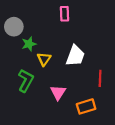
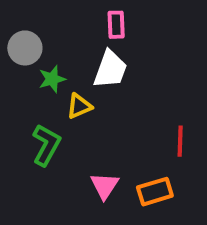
white trapezoid: (75, 56) -> (110, 69), moved
yellow triangle: (44, 59) -> (79, 106), turned 32
pink triangle: (58, 92) -> (104, 186), moved

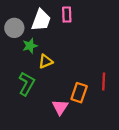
white trapezoid: (110, 69) -> (41, 20), moved
orange rectangle: (155, 192) -> (79, 93), moved, turned -54

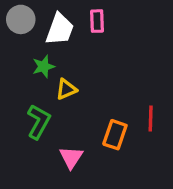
gray circle: (14, 28) -> (21, 19), moved
pink triangle: (60, 107) -> (71, 157), moved

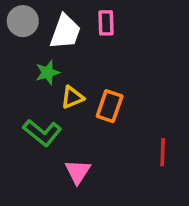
red line: (151, 118) -> (163, 152), moved
green L-shape: (39, 122) -> (42, 133), turned 100
orange rectangle: (115, 135) -> (110, 106), moved

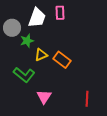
gray circle: (23, 21) -> (12, 28), moved
orange rectangle: (110, 106) -> (62, 60), turned -72
red line: (163, 152) -> (87, 99), moved

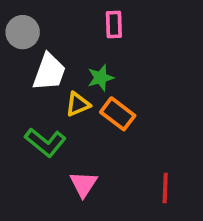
white trapezoid: (37, 18) -> (49, 72), moved
gray circle: (12, 28) -> (23, 32), moved
green star: (27, 41) -> (101, 78), moved

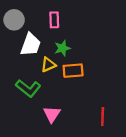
pink rectangle: (114, 24) -> (54, 20), moved
orange rectangle: (118, 114) -> (73, 71), turned -42

